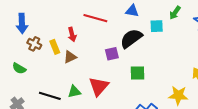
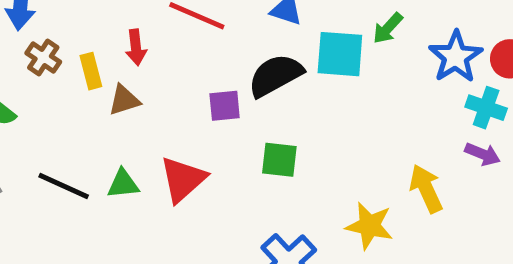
cyan square: (157, 26) -> (340, 54), size x1.5

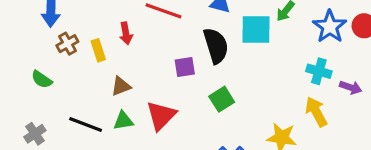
brown cross: (43, 57) -> (67, 44), turned 30
black semicircle: (275, 75) -> (216, 46), turned 105
brown triangle: (124, 100) -> (121, 86), moved
cyan cross: (486, 108) -> (319, 71), moved
green square: (279, 160) -> (222, 99), turned -35

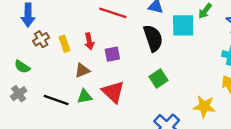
red arrow: (126, 33) -> (89, 41), moved
purple square: (185, 67) -> (112, 54), moved
red triangle: (161, 115) -> (113, 92), turned -30
gray cross: (35, 134) -> (19, 94), moved

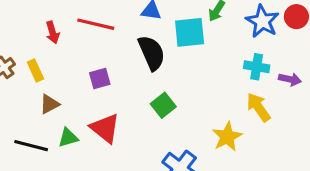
red arrow: (89, 41) -> (52, 32), moved
brown triangle: (82, 70) -> (49, 104), moved
yellow star: (204, 106) -> (227, 137), turned -30

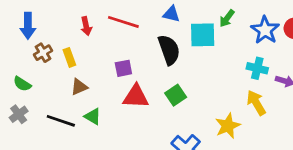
red triangle: (105, 128) -> (136, 97), moved, turned -40
green triangle: (68, 138) -> (93, 116), turned 42

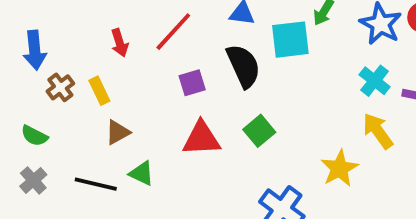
red line: (123, 22) -> (173, 32), turned -60
purple square: (123, 68) -> (192, 83), moved
cyan cross: (257, 68) -> (375, 81), turned 30

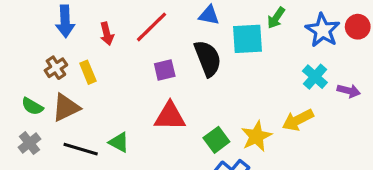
blue arrow: (35, 50) -> (65, 21), moved
green square: (259, 131) -> (216, 140), moved
yellow arrow: (378, 131) -> (298, 120), moved, turned -84
brown triangle: (118, 132) -> (66, 108), moved, size x1.4
yellow star: (339, 168) -> (256, 136), moved

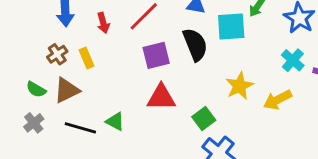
purple square: (165, 70) -> (156, 55), size x1.4
yellow star: (256, 136) -> (239, 86), moved

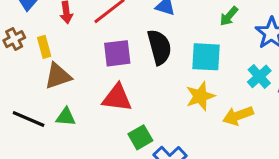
cyan square: (231, 26) -> (206, 57), moved
brown triangle: (67, 90) -> (58, 76), moved
green square: (204, 118) -> (140, 137), moved
green triangle: (115, 121) -> (66, 117), turned -30

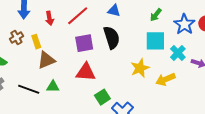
cyan square: (206, 57) -> (155, 41), moved

